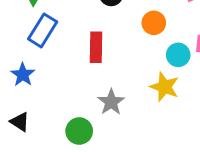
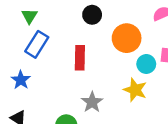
orange circle: (154, 23) -> (127, 38), size x1.5

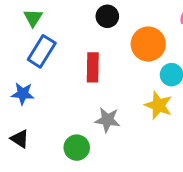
blue star: (21, 80) -> (23, 94), turned -30
gray star: (92, 102) -> (107, 120), turned -30

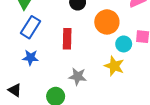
blue star: (23, 94) -> (30, 58), moved

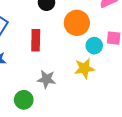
yellow star: (114, 66) -> (84, 68), turned -30

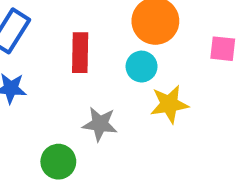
cyan circle: (94, 46) -> (142, 67), moved

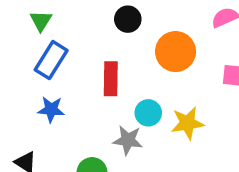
cyan circle: (142, 67) -> (148, 113), moved

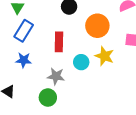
yellow star: (187, 123) -> (104, 56), moved, turned 30
gray star: (128, 140) -> (56, 76), moved

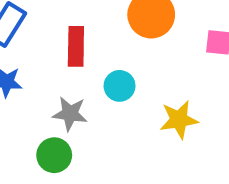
yellow star: (104, 56) -> (179, 120), moved, turned -30

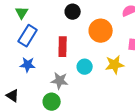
yellow star: (179, 120) -> (115, 65), moved

